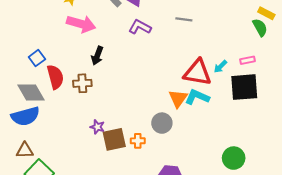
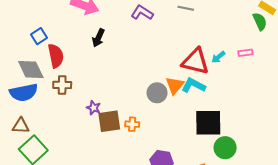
brown cross: (82, 83) -> (62, 85), moved
black square: (244, 87) -> (208, 123), moved
gray circle: (162, 123) -> (157, 93), moved

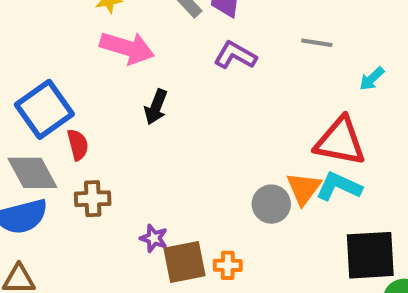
blue square: (39, 36) -> (44, 109), size x1.8
red semicircle: (56, 56) -> (78, 145), size x0.7
cyan arrow: (218, 57) -> (372, 79), moved

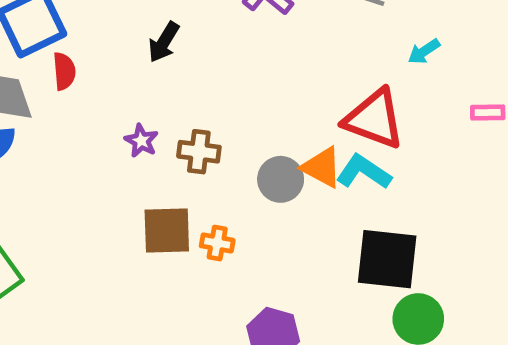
orange triangle: (304, 188) -> (322, 167), turned -48
brown cross: (93, 199) -> (199, 152), moved
purple star: (154, 238) -> (141, 141), moved

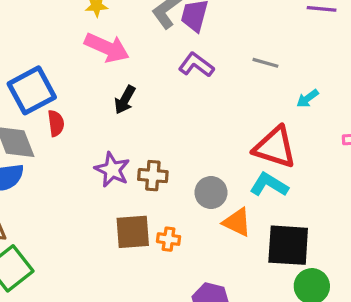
purple star: (141, 141) -> (112, 170), size x1.5
orange triangle: (322, 167) -> (237, 222), moved

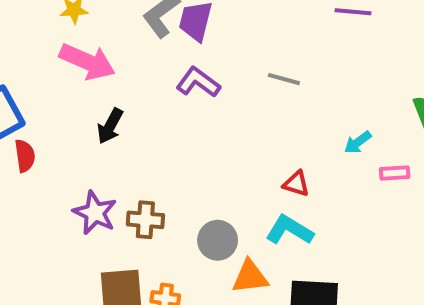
cyan arrow: (308, 98) -> (358, 142), moved
red triangle: (275, 147) -> (296, 184), size x0.5
orange triangle: (237, 222) -> (250, 277), turned -32

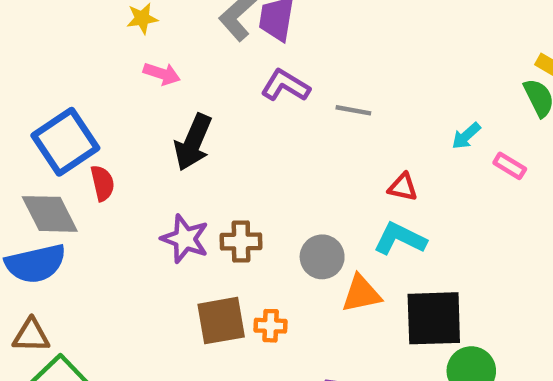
pink arrow: (87, 62) -> (162, 74), size x0.6
gray line: (284, 79) -> (353, 110), moved
black arrow: (110, 126) -> (193, 142), size x1.4
pink rectangle: (395, 173) -> (510, 166), turned 40

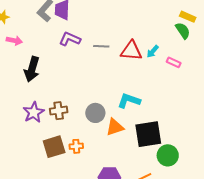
red triangle: (403, 187) -> (131, 51), moved, size x1.6
purple star: (185, 239) -> (34, 112), turned 30

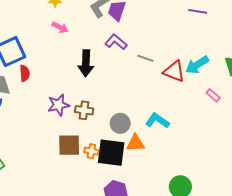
cyan arrow: (153, 51) -> (197, 65), moved, size x1.6
black arrow: (32, 69) -> (86, 63), moved, turned -30
black square: (148, 134) -> (111, 153), moved

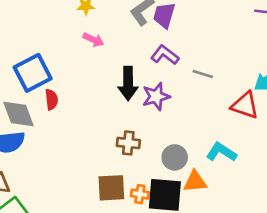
red triangle: (174, 71) -> (245, 105), moved
purple star: (58, 105) -> (156, 96), moved

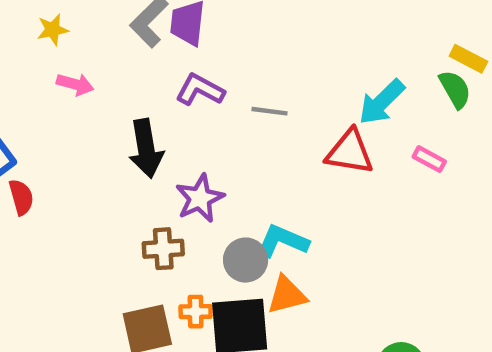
purple star: (156, 96) -> (200, 198), moved
cyan L-shape: (221, 152) -> (282, 241), moved
orange cross: (140, 194) -> (196, 312), moved

